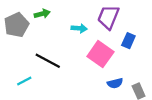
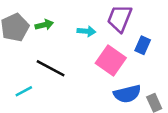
green arrow: (42, 14) -> (44, 25), moved
blue semicircle: (115, 83) -> (127, 94), size x1.5

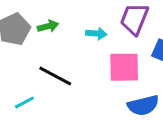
pink square: (111, 61) -> (124, 67), turned -36

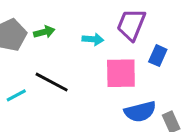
cyan line: (24, 102) -> (16, 95), moved

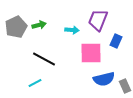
cyan line: (16, 95) -> (35, 83), moved

